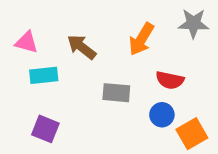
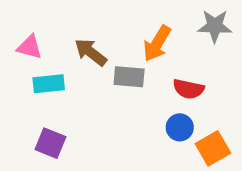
gray rectangle: (116, 93) -> (129, 77), moved

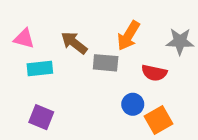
gray star: (215, 26) -> (180, 41), moved
blue circle: (180, 127) -> (133, 104), moved
orange square: (213, 148) -> (158, 120), moved

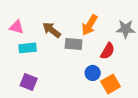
red semicircle: (154, 73) -> (108, 51), turned -72

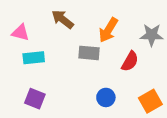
brown arrow: (52, 30) -> (63, 19), moved
blue circle: (93, 73) -> (106, 97), moved
orange square: (111, 84) -> (150, 101), moved

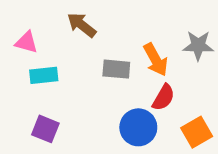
orange arrow: (108, 30) -> (156, 60), moved, turned -60
red semicircle: (130, 61) -> (164, 97), moved
blue circle: (106, 97) -> (138, 127), size x1.5

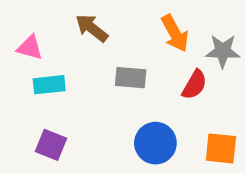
orange arrow: (156, 60) -> (175, 33), moved
red semicircle: (164, 97) -> (194, 85), moved
orange square: (197, 132) -> (221, 148), turned 36

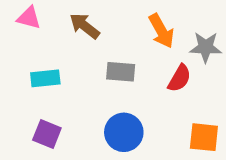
pink triangle: (30, 47) -> (29, 18), moved
blue circle: (155, 143) -> (124, 132), moved

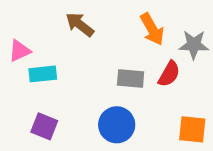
pink triangle: (29, 18) -> (20, 51), moved, turned -40
gray rectangle: (121, 72) -> (131, 79), moved

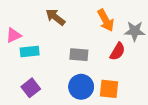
gray rectangle: (131, 79) -> (79, 55), moved
purple square: (44, 126) -> (31, 88), turned 30
orange square: (192, 129) -> (109, 89), moved

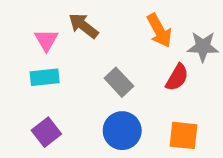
pink triangle: (14, 35) -> (46, 40), moved, turned -35
gray rectangle: (79, 55) -> (119, 82), turned 42
orange square: (109, 89) -> (184, 135), moved

